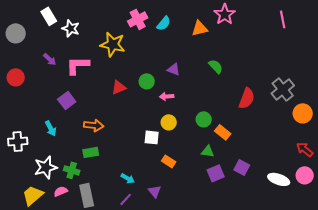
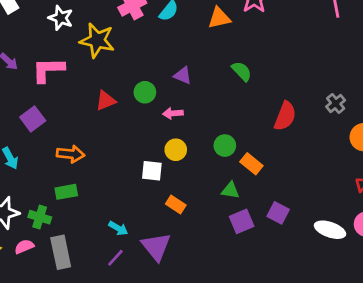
white star: (71, 28) -> (61, 18), moved
gray cross: (283, 89) -> (336, 103), size x0.6
purple triangle: (155, 191) -> (156, 247), size x1.6

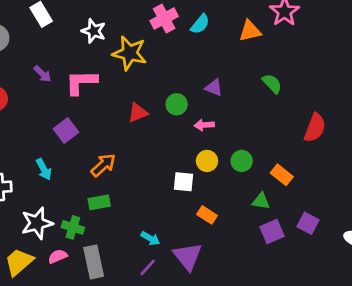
green circle: (225, 146) -> (242, 161), moved
orange arrow: (71, 154) -> (103, 165), turned -48

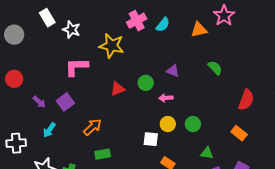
white star: (94, 31) -> (71, 30), moved
purple arrow: (42, 74) -> (39, 102), moved
cyan arrow: (44, 169) -> (49, 130), turned 63
orange rectangle: (282, 175) -> (239, 133), moved
green rectangle: (99, 202) -> (103, 154), moved

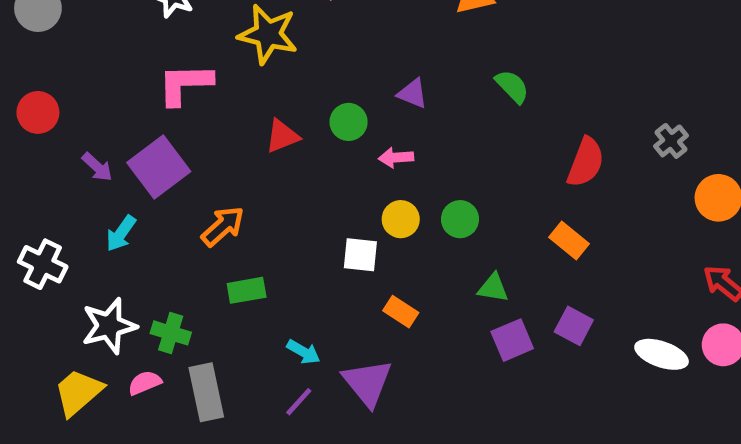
purple square: (65, 102) -> (159, 167), size x1.4
white cross: (16, 143) -> (43, 264), turned 30

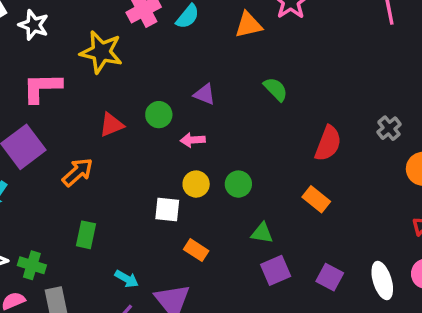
orange arrow: (223, 226) -> (78, 172), moved
green rectangle: (247, 290) -> (86, 235), turned -68
purple square: (574, 326) -> (330, 277), moved
white ellipse: (662, 354) -> (382, 281), turned 54

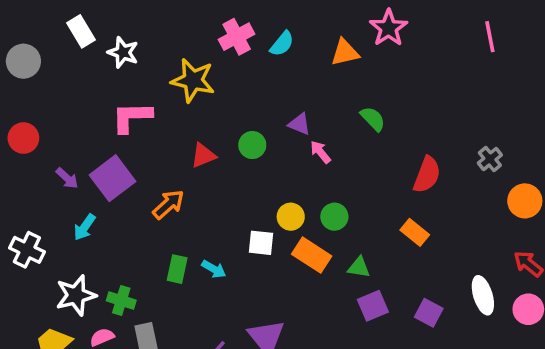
pink arrow: (193, 140) -> (320, 152), moved, turned 55
orange rectangle: (196, 250) -> (312, 255), moved, size x1.5
cyan arrow: (127, 279) -> (214, 269), moved
white ellipse: (382, 281) -> (483, 295), moved

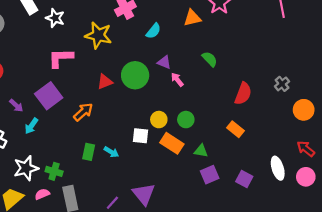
cyan semicircle: (282, 44) -> (153, 31), moved
green circle: (252, 145) -> (135, 75), size x1.6
purple arrow: (67, 178) -> (16, 105), moved

